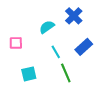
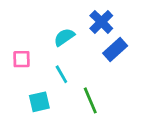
blue rectangle: (84, 47) -> (115, 49), moved
cyan line: (56, 52) -> (61, 74), moved

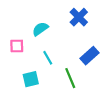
cyan semicircle: (64, 37) -> (40, 29), moved
blue rectangle: (115, 49) -> (89, 56), moved

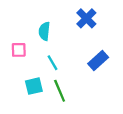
cyan semicircle: (40, 29) -> (44, 31), turned -49
green line: (70, 78) -> (60, 91), moved

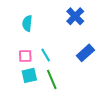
cyan semicircle: (44, 31) -> (27, 23), moved
pink square: (19, 50) -> (25, 56), moved

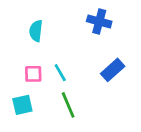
blue cross: (75, 16) -> (99, 21), turned -30
cyan square: (29, 75) -> (22, 105), moved

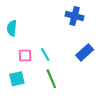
cyan semicircle: (36, 31) -> (12, 28), moved

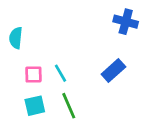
blue cross: (75, 16) -> (126, 22), moved
cyan square: (17, 79) -> (35, 106), moved

